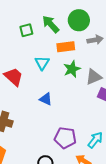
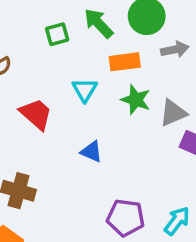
green star: (72, 69) -> (136, 100), turned -30

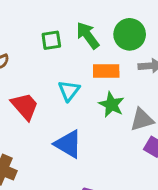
blue triangle: (91, 152) -> (68, 144), size x1.5

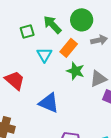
orange rectangle: (106, 71) -> (69, 48), turned -42
cyan triangle: (69, 91) -> (44, 55), moved

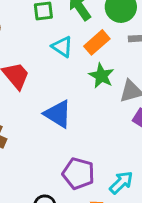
cyan triangle: (44, 55) -> (62, 47), turned -35

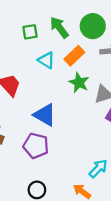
purple pentagon: (78, 174) -> (36, 146), moved

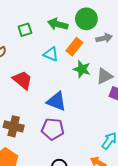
green arrow: (59, 27) -> (58, 24), turned -30
green square: (30, 32) -> (25, 30), moved

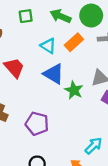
green star: (82, 69) -> (74, 90), moved
blue triangle: (56, 101) -> (54, 74), moved

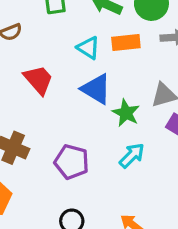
orange rectangle: (74, 42) -> (126, 43), turned 36
cyan arrow: (93, 146) -> (132, 155), moved

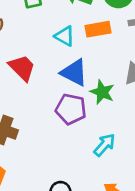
cyan arrow: (132, 155) -> (105, 145), moved
purple pentagon: (72, 162) -> (71, 109), moved

